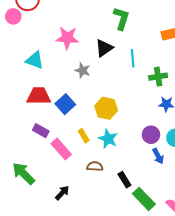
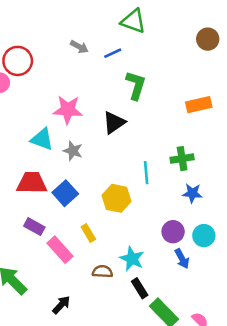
cyan line: (133, 58) -> (146, 173), moved
cyan triangle: (35, 60) -> (42, 139), moved
gray star: (83, 70) -> (73, 151), moved
cyan star: (108, 139) -> (132, 259), moved

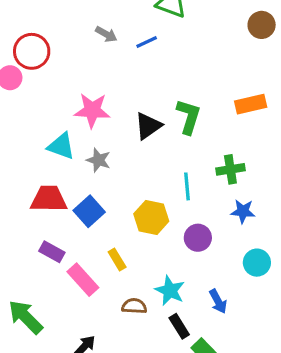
green L-shape: (136, 85) -> (189, 117), moved
purple circle: (173, 232) -> (198, 238), moved
blue arrow: (182, 259) -> (218, 301), moved

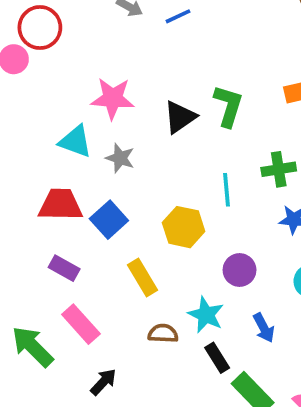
purple circle: (198, 238) -> (240, 270), moved
yellow rectangle: (117, 259) -> (143, 277), size x1.4
pink rectangle: (83, 280) -> (81, 324), moved

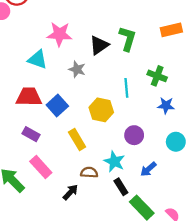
gray star: (120, 158) -> (77, 69), moved
green cross: (279, 169) -> (157, 76), turned 30
blue arrow: (264, 328) -> (148, 169), turned 77
black arrow: (103, 382) -> (70, 192), moved

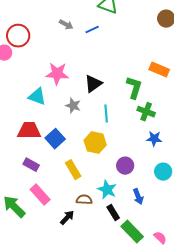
orange rectangle: (171, 30) -> (159, 70), turned 36
green L-shape: (128, 39) -> (134, 88), moved
cyan line: (126, 88) -> (106, 114), moved
blue arrow: (148, 169) -> (138, 197), turned -70

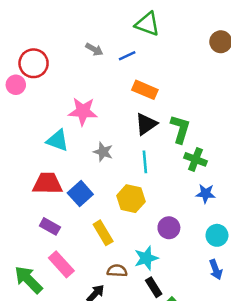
orange rectangle: (159, 70) -> (145, 90), moved
black triangle: (93, 84) -> (146, 124), moved
cyan star: (107, 190) -> (146, 258), turned 30
blue arrow: (138, 197) -> (216, 269), moved

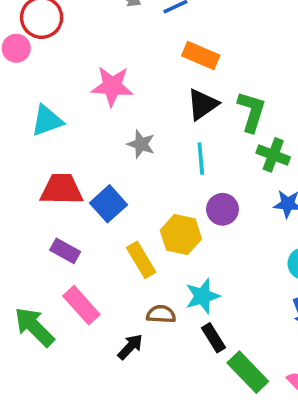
cyan triangle: (58, 140) -> (47, 121), moved, turned -40
yellow hexagon: (131, 199) -> (181, 235), moved
purple circle: (169, 228) -> (222, 209), moved

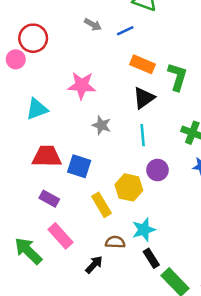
green L-shape: (251, 112) -> (177, 77), moved
blue square: (109, 204) -> (79, 166), turned -30

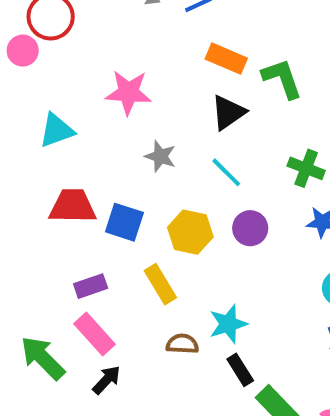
green L-shape: (177, 77) -> (282, 78), turned -36
cyan line: (143, 135) -> (226, 172), turned -40
yellow hexagon: (129, 187) -> (190, 232), moved
purple rectangle: (49, 199) -> (91, 286), moved, turned -48
black arrow: (94, 265) -> (107, 380), moved

